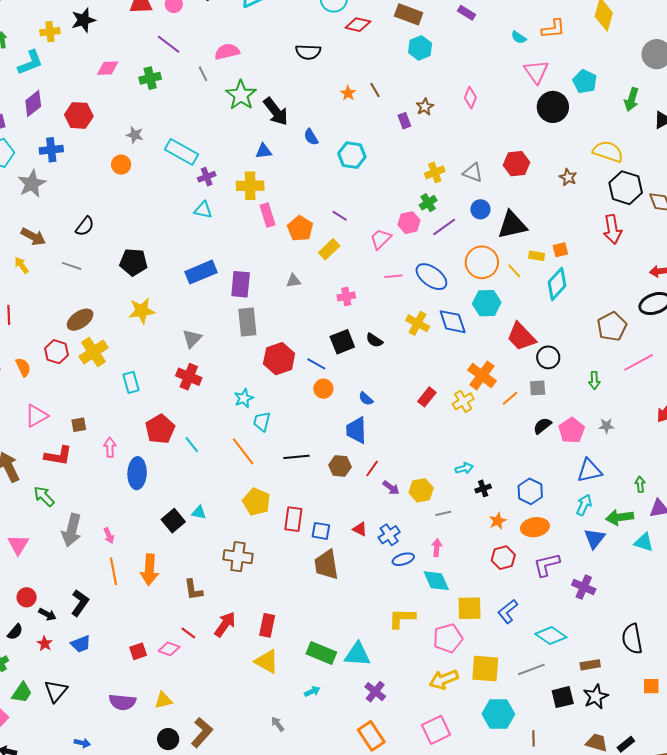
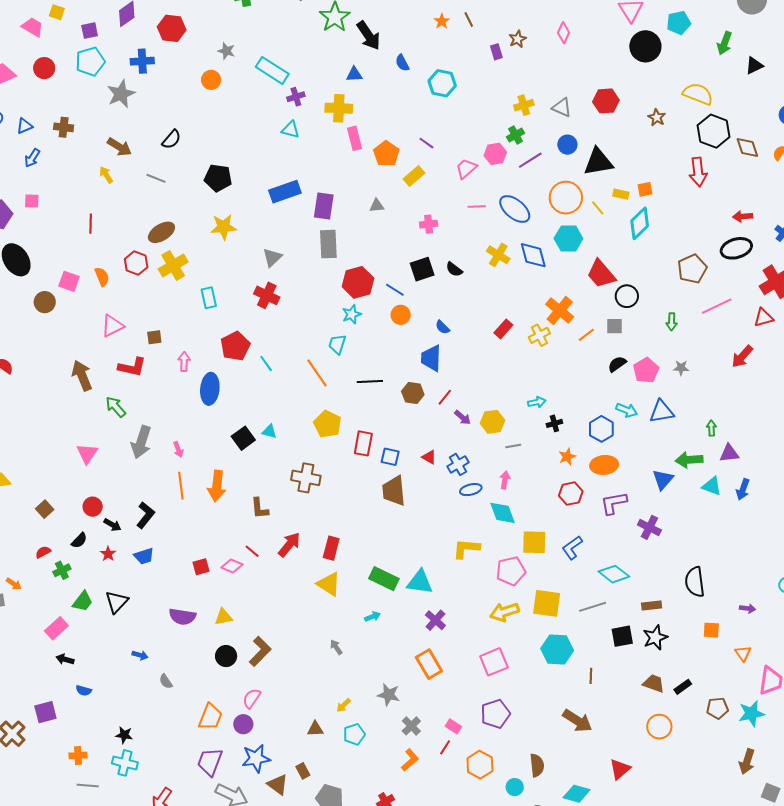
cyan pentagon: (585, 81) -> (679, 23), turned 30
cyan star: (244, 398) -> (352, 314), moved
cyan arrow: (584, 505) -> (627, 410), moved, turned 85

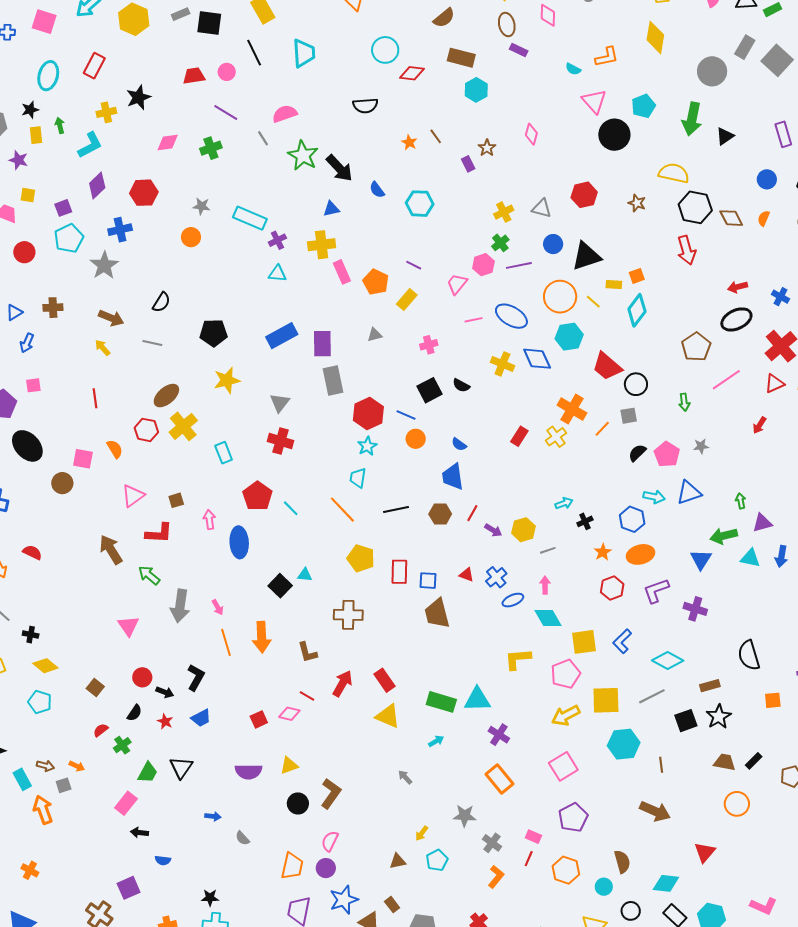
green arrow: (724, 43) -> (692, 119), size x1.4
purple line: (530, 160) -> (519, 265), turned 30
red arrow: (742, 356) -> (760, 425), size x0.7
red rectangle: (331, 548) -> (384, 680), turned -40

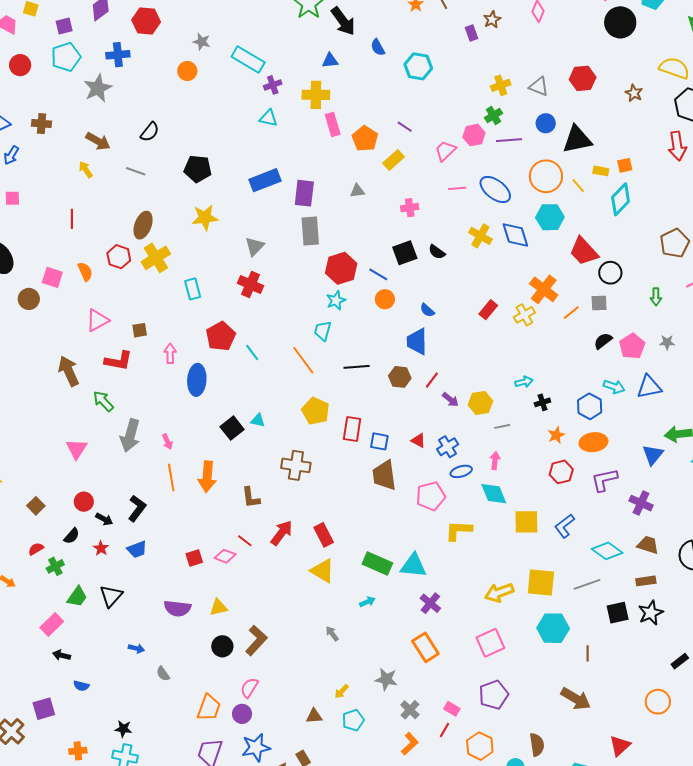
brown ellipse: (166, 396) -> (143, 225), turned -36
pink pentagon: (566, 674) -> (431, 496), moved
brown trapezoid: (725, 762) -> (648, 545), moved

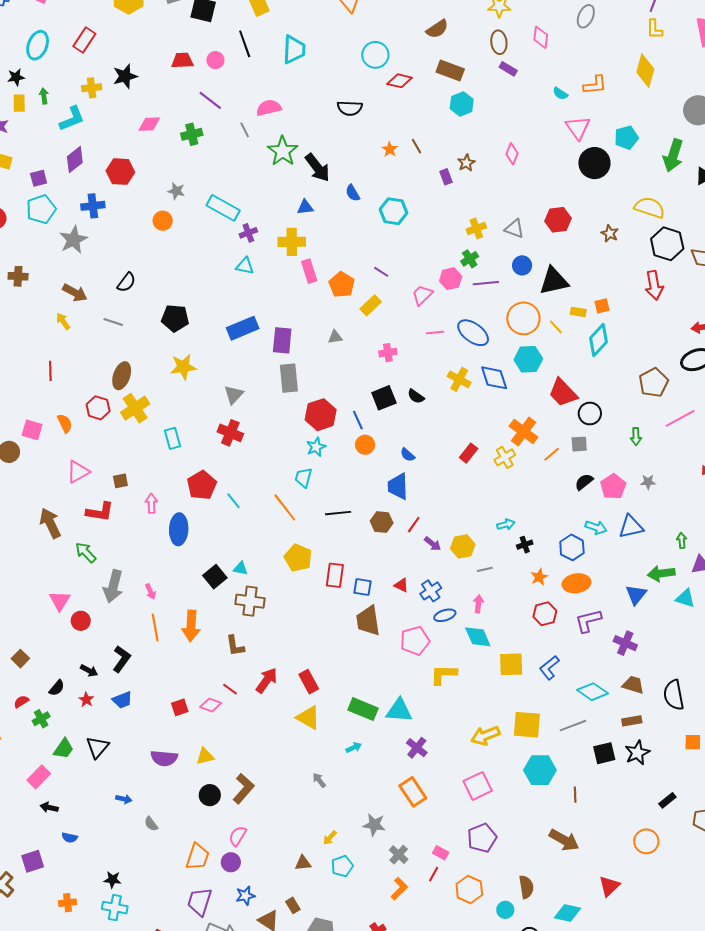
blue line: (378, 274) -> (358, 420), turned 36
brown cross: (296, 465) -> (250, 601), moved
red circle: (84, 502) -> (81, 621), moved
blue star: (256, 748) -> (245, 896), size x0.7

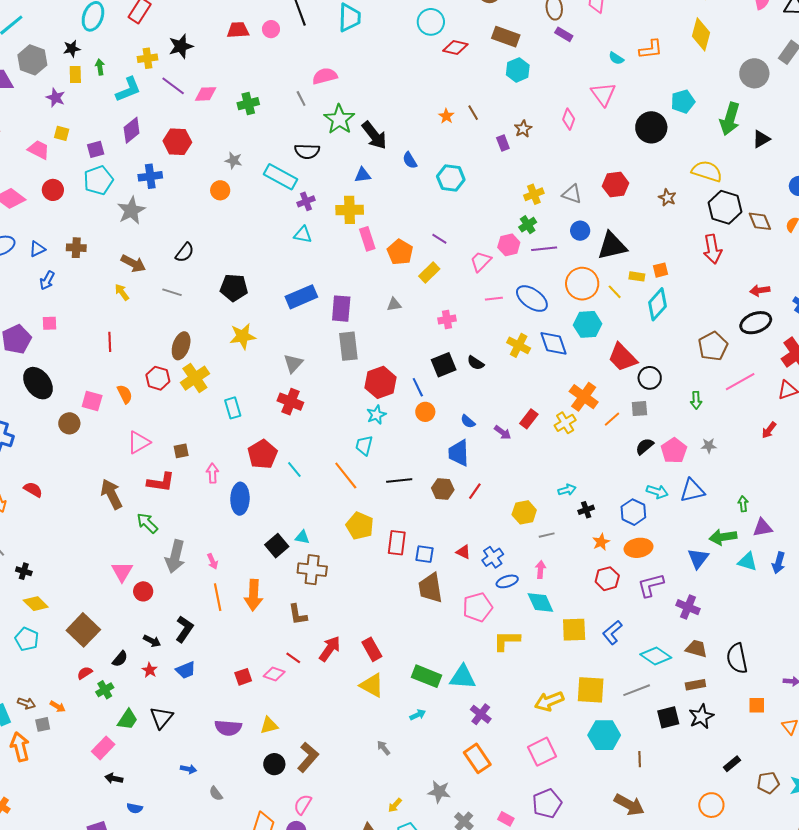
purple line: (210, 100) -> (173, 86), moved
black semicircle: (350, 108) -> (307, 151), moved
pink triangle: (578, 128) -> (603, 94), moved
purple arrow: (433, 544) -> (503, 432), moved
brown square: (20, 659) -> (83, 630), size x1.8

